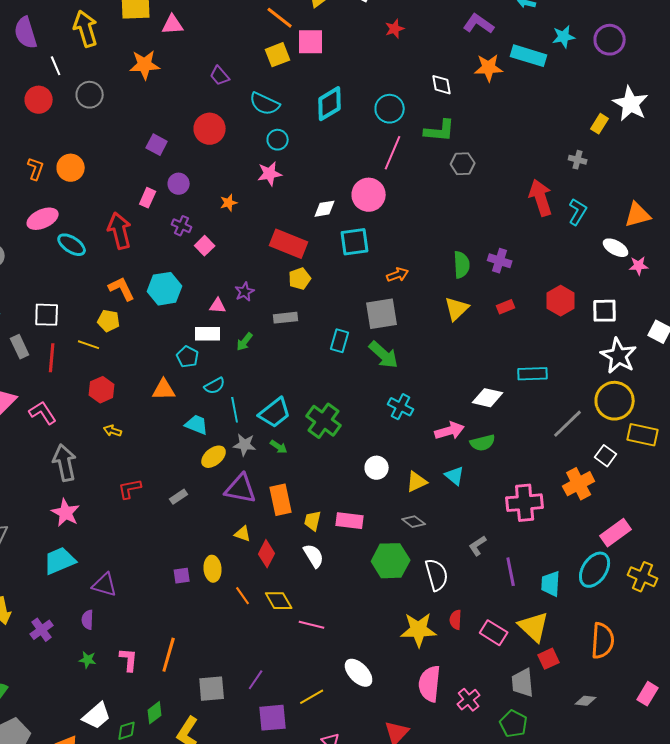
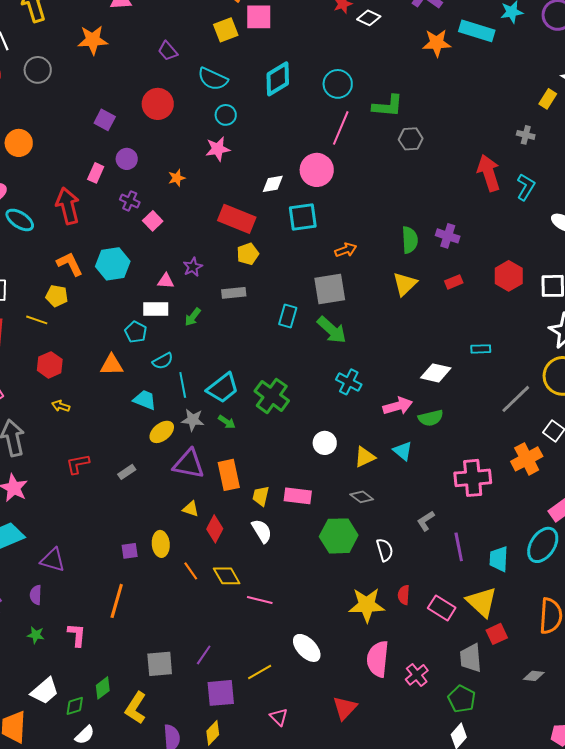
white diamond: (442, 85) -> (369, 18), moved, turned -55
cyan rectangle: (533, 374) -> (481, 349), size x0.7
white semicircle: (437, 575) -> (385, 550), size x0.7
orange line: (169, 655) -> (117, 601), moved

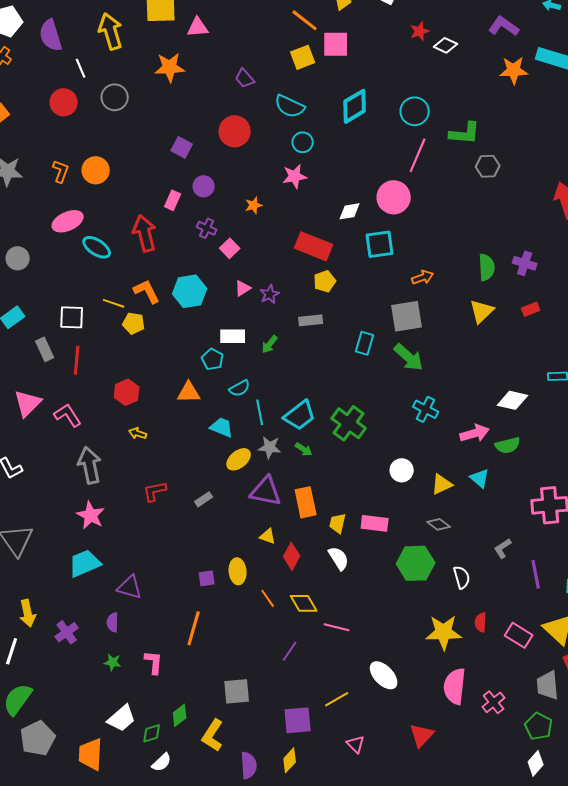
pink triangle: (166, 281) -> (243, 288), moved, turned -36
yellow line: (37, 320) -> (114, 303), moved
purple line: (204, 655) -> (290, 651), moved

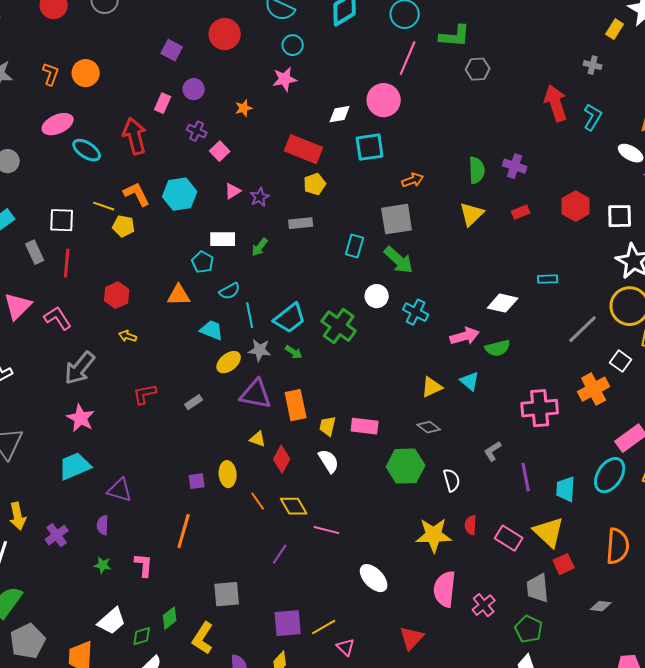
gray arrow: (90, 465) -> (80, 368), turned -129
white circle: (402, 470) -> (377, 296), moved
yellow line: (337, 699) -> (324, 627), moved

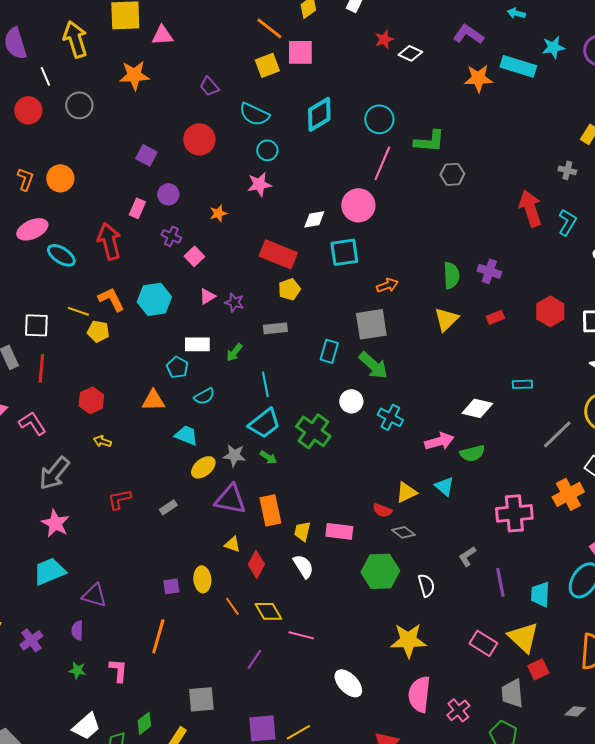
purple star: (260, 197) -> (234, 302), turned -30
cyan line: (250, 315) -> (265, 384), moved
red semicircle: (471, 525) -> (382, 510), moved, turned -72

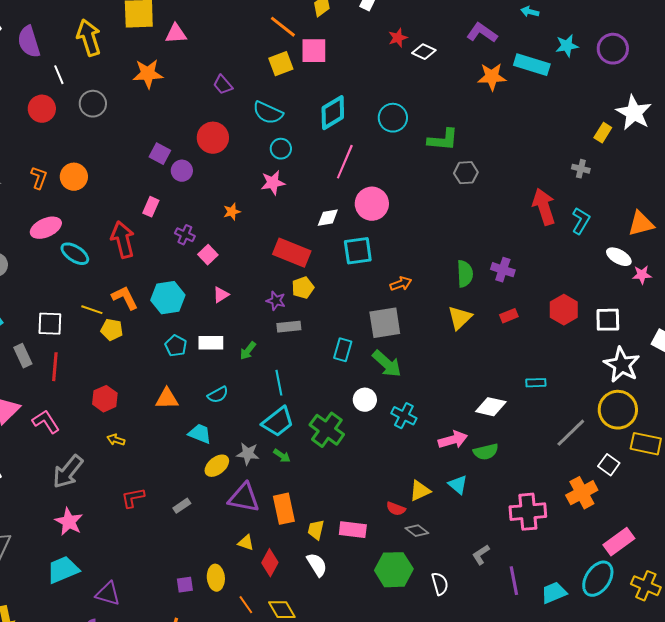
pink line: (382, 163) -> (345, 162), moved
purple circle: (168, 194) -> (182, 171), moved
purple star: (234, 302) -> (276, 301), moved
cyan pentagon: (177, 367) -> (176, 346), moved
cyan trapezoid: (540, 594) -> (554, 593), turned 64

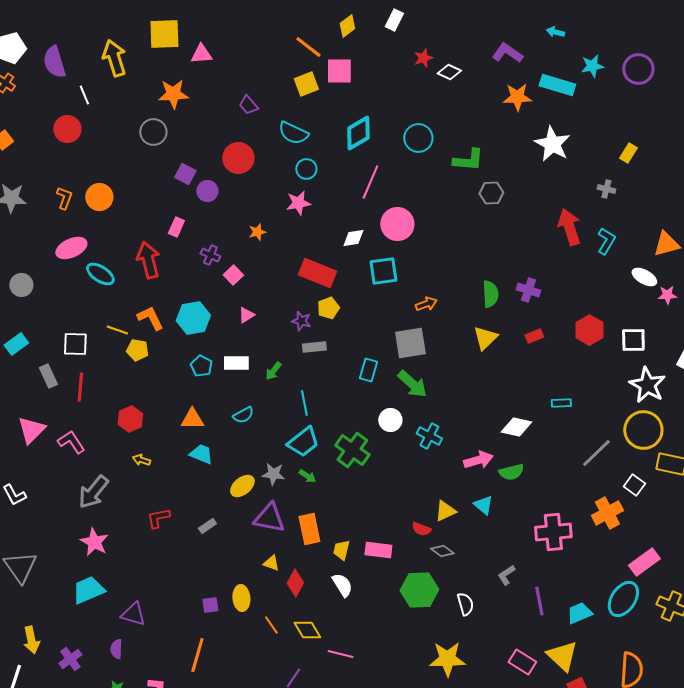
gray circle: (93, 104) -> (153, 132), moved
white star: (634, 113) -> (552, 144), moved
cyan trapezoid: (200, 434) -> (201, 454), moved

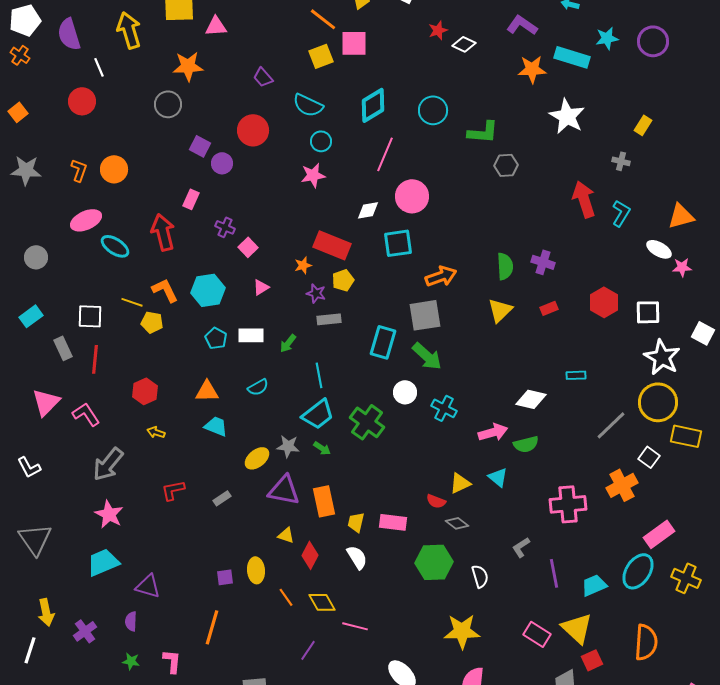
orange star: (257, 232) -> (303, 265), moved
orange arrow: (426, 304) -> (441, 276), size x1.4
cyan rectangle: (368, 370) -> (383, 342), size x1.4

